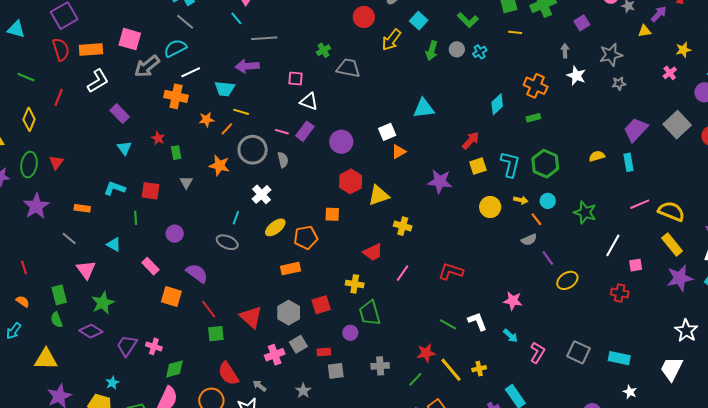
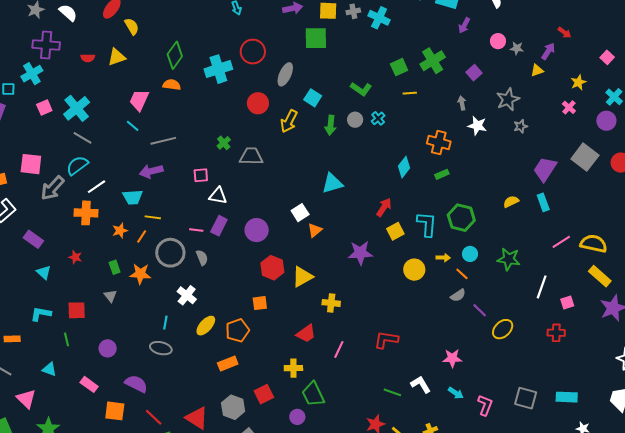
green rectangle: (176, 153) -> (115, 267), moved

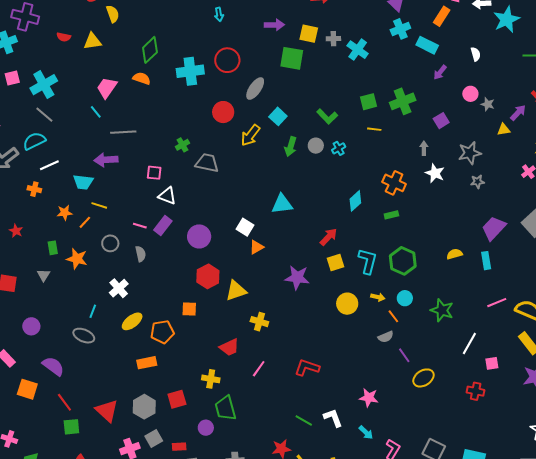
orange cross: (86, 213) -> (34, 189), size x0.6
white square: (300, 213) -> (245, 227), turned -36
gray circle: (170, 253) -> (110, 243), size x0.6

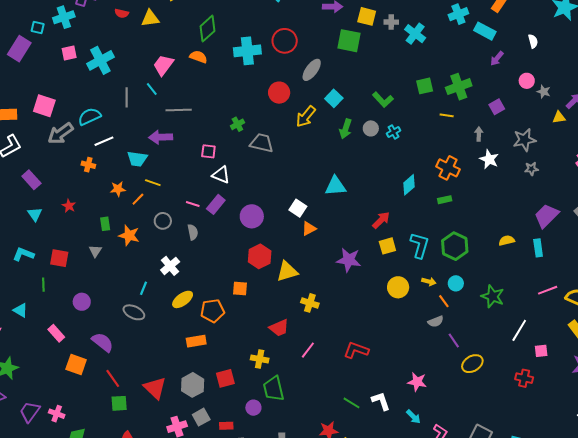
gray line: (44, 115) -> (127, 97), moved, turned 48
yellow line: (374, 129) -> (447, 115), moved

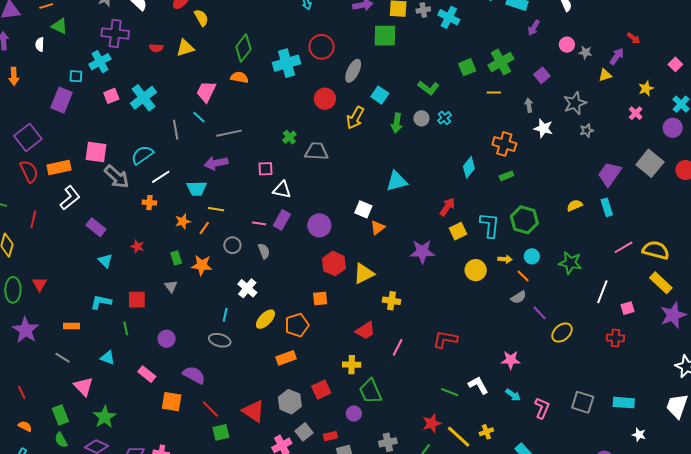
gray arrow: (60, 134) -> (117, 177), turned -92

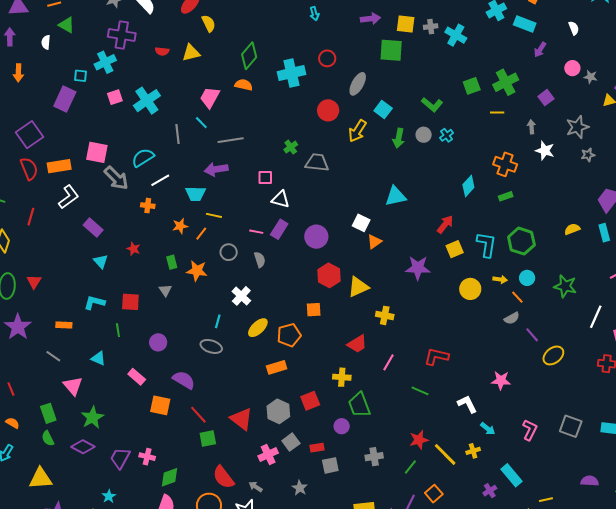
red circle: (322, 47) -> (327, 58), size x0.7
green line: (450, 392) -> (420, 391), moved
cyan arrow: (513, 395) -> (488, 429), moved

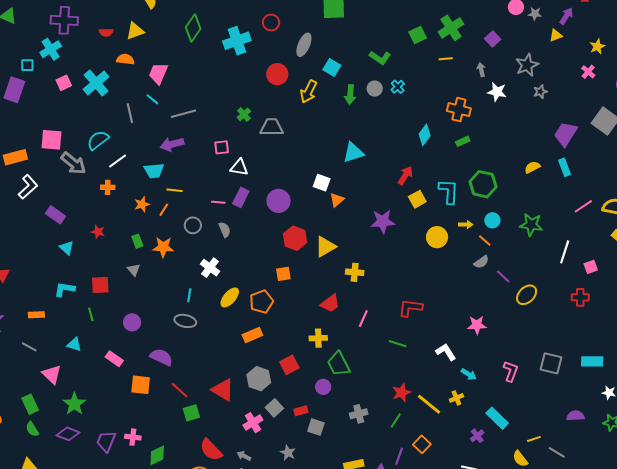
orange semicircle: (244, 85) -> (125, 59), moved
gray square: (330, 465) -> (316, 427), turned 36

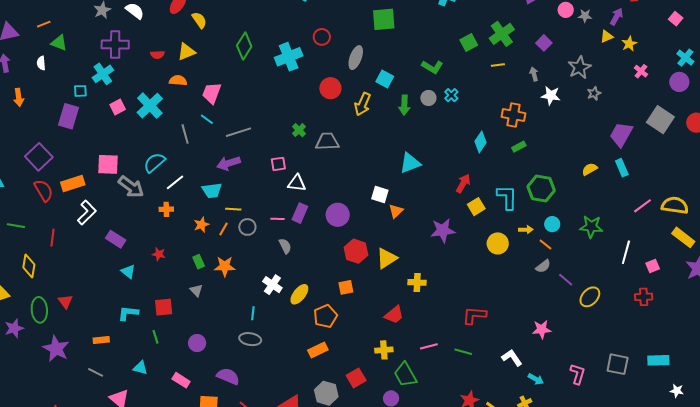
yellow star: (597, 46) -> (629, 44), moved
gray circle: (193, 225) -> (247, 227), moved
yellow ellipse: (230, 297) -> (299, 294), moved
pink line: (363, 319) -> (429, 346), moved, turned 54

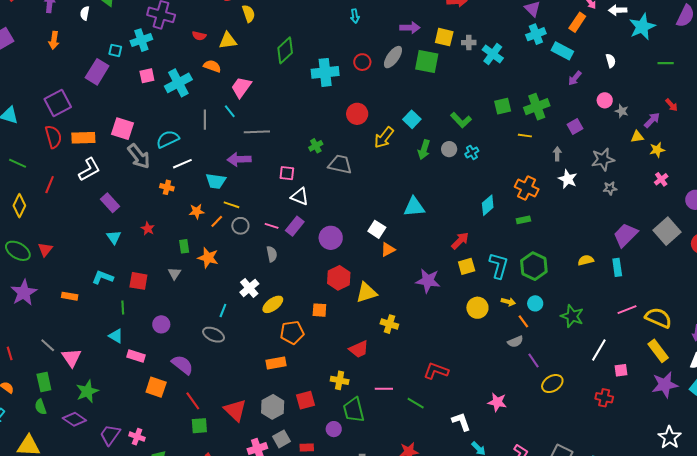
gray ellipse: (356, 58) -> (393, 57), moved
green ellipse: (39, 310) -> (18, 251), turned -70
cyan triangle: (140, 368) -> (116, 336), moved
gray line: (96, 372) -> (48, 345), moved
pink rectangle: (181, 380) -> (136, 356), turned -30

